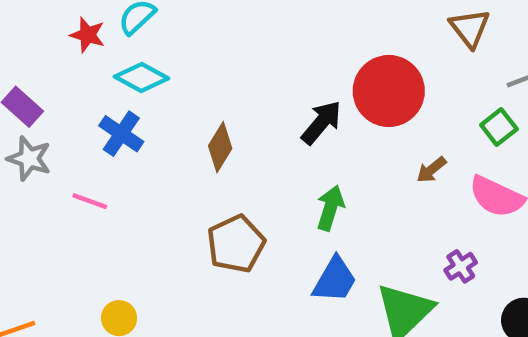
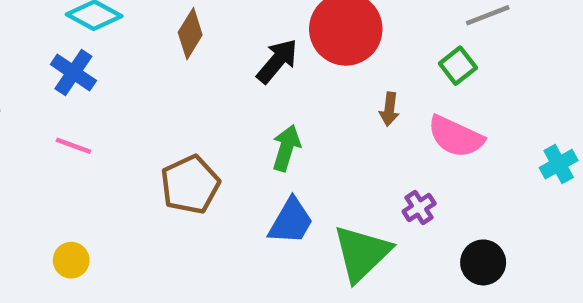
brown diamond: (220, 147) -> (190, 34), moved
brown arrow: (431, 170) -> (389, 109), turned -44
pink line: (90, 201) -> (73, 146), moved

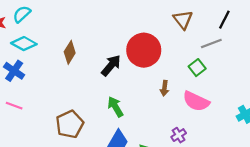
green arrow: (286, 148) -> (115, 107), turned -48

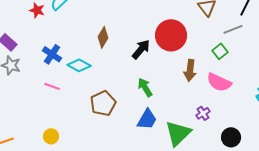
cyan diamond: (24, 44) -> (79, 65), moved
brown arrow: (164, 88) -> (190, 70), size x1.5

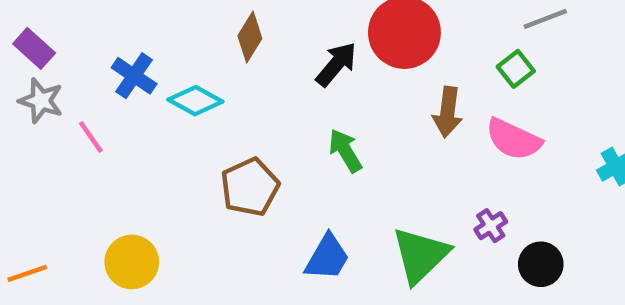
pink line: (52, 86) -> (91, 137), moved, turned 35
purple cross: (203, 113) -> (491, 226), moved
blue trapezoid: (147, 119) -> (327, 257), moved
yellow circle: (51, 136) -> (132, 262), size x1.5

